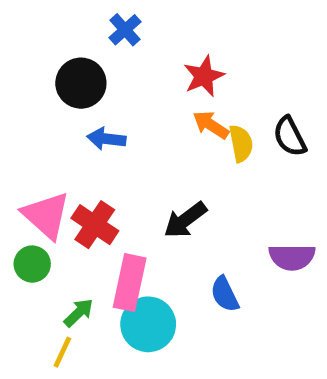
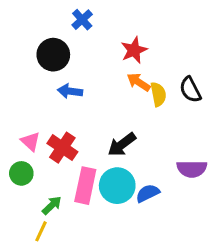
pink triangle: (46, 215) -> (30, 141), size x0.6
blue semicircle: (225, 294) -> (148, 193), turned 90
cyan circle: (148, 324) -> (117, 186), moved

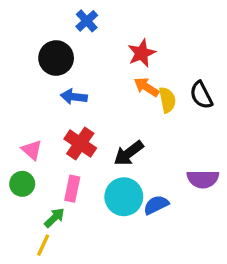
red cross: (62, 148) -> (80, 144), moved
pink rectangle: (85, 186) -> (72, 189), moved, size x0.7

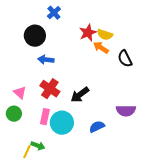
orange arrow: (146, 87) -> (101, 48), moved
yellow semicircle: (167, 100) -> (105, 35), moved, turned 119
cyan circle: (124, 197) -> (62, 123), moved
green arrow: (54, 218) -> (38, 146), moved, turned 64

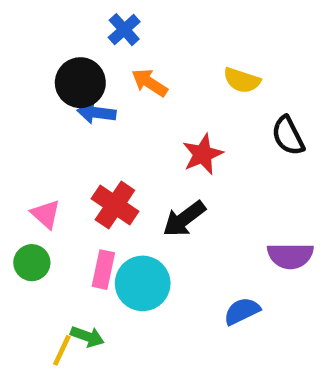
red star: (88, 33) -> (203, 154), moved
orange arrow: (101, 48) -> (150, 83), moved
blue arrow: (46, 60) -> (96, 113), moved
blue semicircle: (97, 127) -> (242, 311), moved

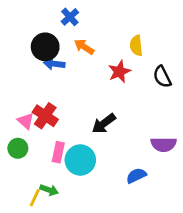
yellow semicircle: (242, 80) -> (136, 46), turned 66
red star: (203, 154) -> (119, 72), moved
red cross: (115, 205) -> (45, 116), moved

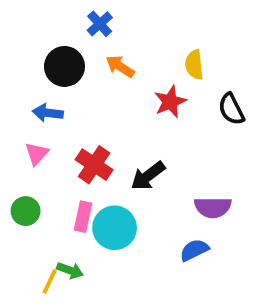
blue arrow: (54, 64) -> (48, 113), moved
red cross: (45, 116) -> (94, 165), moved
pink triangle: (26, 121) -> (37, 154), moved, turned 30
purple semicircle: (164, 144) -> (213, 207), moved

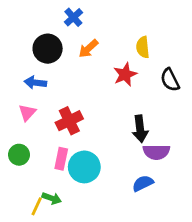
orange arrow: (120, 66) -> (88, 49), turned -75
red cross: (94, 165) -> (69, 121), turned 30
black arrow: (148, 176) -> (140, 129), moved, turned -60

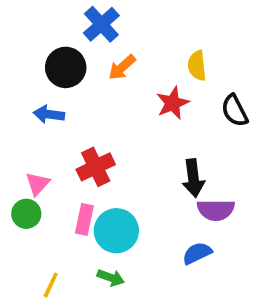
blue cross: (73, 17) -> (101, 24), size x1.4
pink triangle: (27, 113) -> (38, 184), moved
green arrow: (52, 198) -> (111, 278), moved

